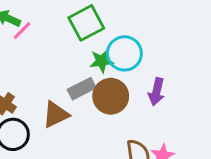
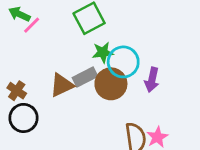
cyan circle: (124, 53) -> (123, 62), moved
brown triangle: (56, 115) -> (62, 85), moved

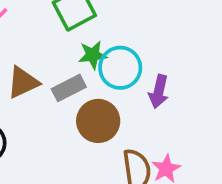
brown circle: (111, 84) -> (98, 121), moved
brown triangle: (62, 85) -> (23, 82), moved

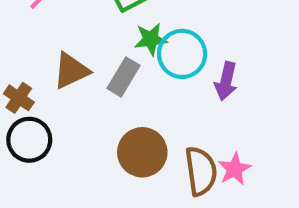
gray rectangle: (69, 88) -> (123, 77), turned -32
brown circle: (98, 121) -> (142, 152), moved

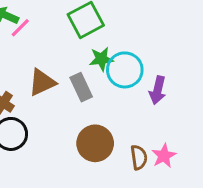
gray rectangle: (123, 77) -> (81, 87), turned -56
brown semicircle: (201, 171) -> (139, 157), size x0.7

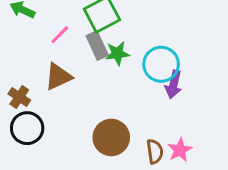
pink line: (20, 28) -> (60, 35), moved
cyan circle: (125, 70) -> (161, 64), moved
gray rectangle: (81, 87) -> (97, 46), moved

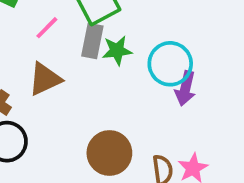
gray rectangle: (97, 46) -> (92, 41), turned 36

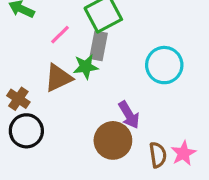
green star: (117, 51) -> (86, 67), moved
purple arrow: (185, 88) -> (129, 115), moved, turned -44

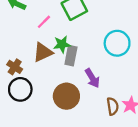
gray rectangle: (99, 46) -> (71, 56), moved
brown circle: (113, 140) -> (66, 96), moved

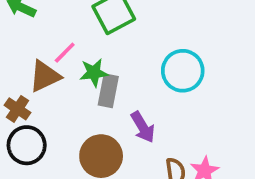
pink line: (44, 22) -> (65, 53), moved
brown triangle: (43, 52) -> (45, 76), moved

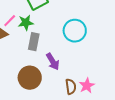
green star: (94, 73) -> (26, 23), moved

